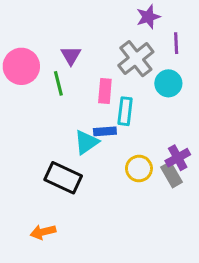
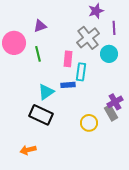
purple triangle: (71, 56) -> (40, 26), moved, turned 40
cyan triangle: (86, 142) -> (46, 92), moved
yellow circle: (139, 168) -> (89, 123), moved

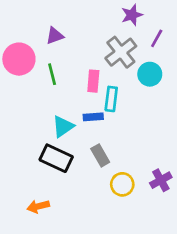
purple line: (114, 28) -> (157, 38), turned 32
purple cross: (115, 102) -> (161, 180), moved
gray rectangle: (111, 113) -> (100, 155), moved
yellow circle: (89, 123) -> (122, 184), moved

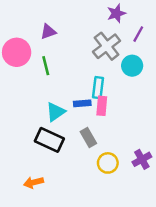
pink rectangle: (93, 81) -> (102, 106), moved

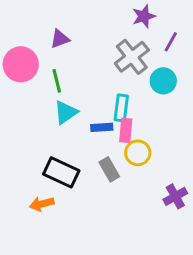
cyan triangle: (56, 112) -> (66, 112), moved
yellow circle: (108, 163) -> (138, 153), moved
orange arrow: (34, 182) -> (42, 204), moved

